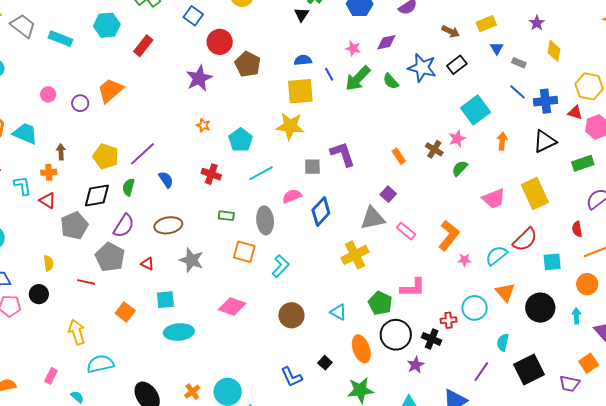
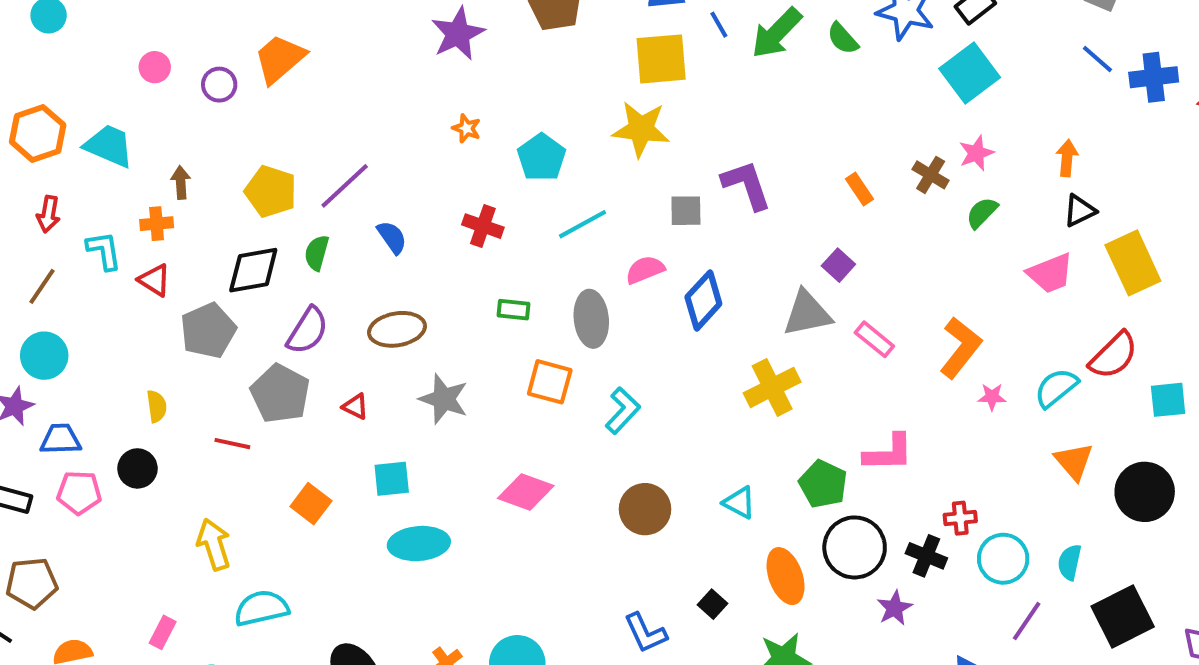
cyan square: (475, 110) -> (970, 73), moved
black triangle: (545, 141) -> (1080, 211), moved, size x0.7
cyan circle: (475, 308) -> (1003, 559), moved

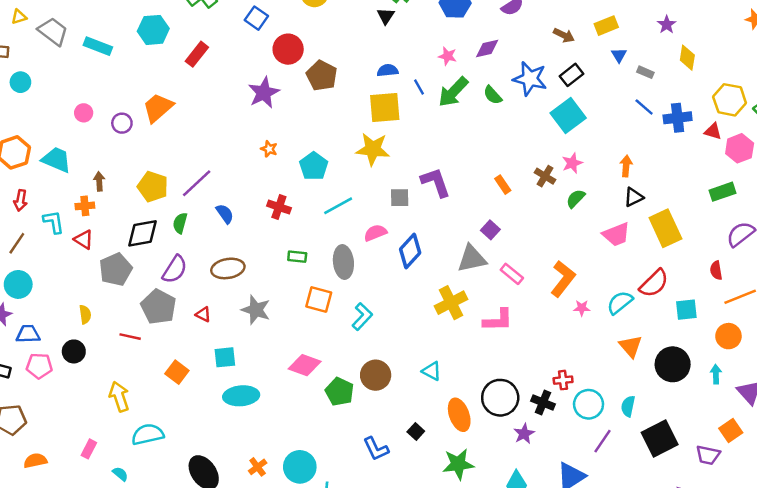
pink L-shape: (888, 453) -> (498, 320), moved
green pentagon: (823, 484) -> (339, 392), moved

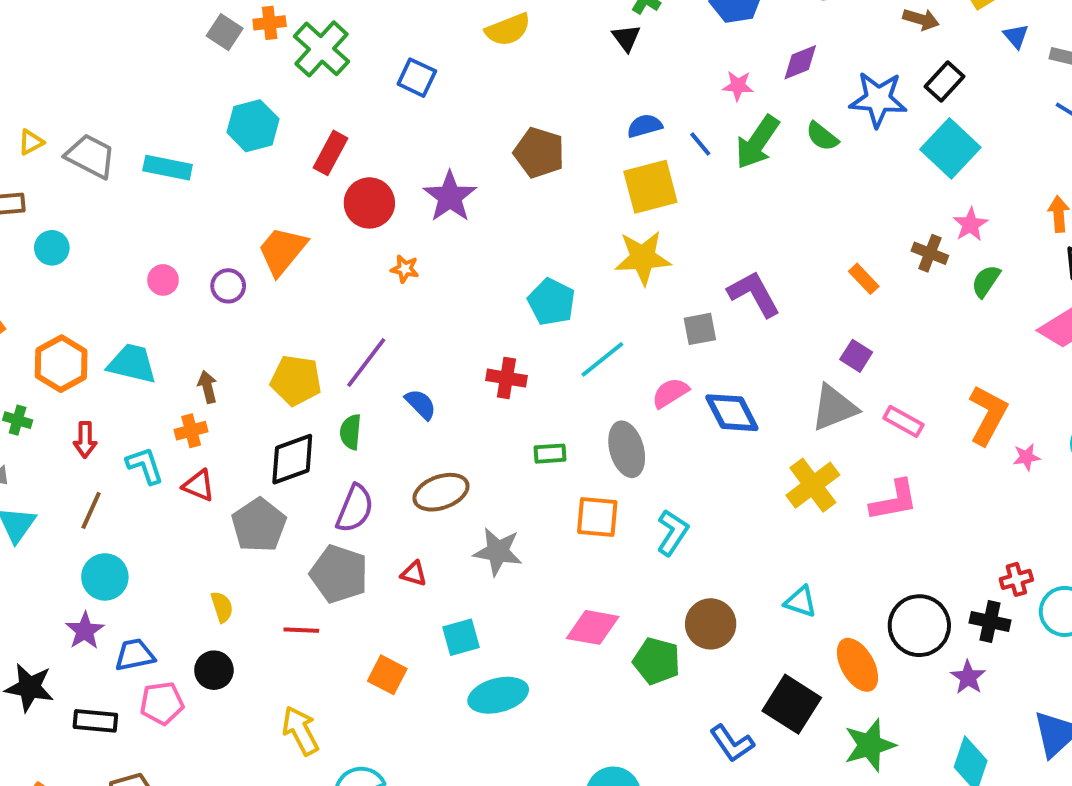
red circle: (288, 49) -> (369, 203), moved
orange star: (269, 149) -> (405, 269), moved
blue diamond: (410, 251) -> (732, 413), turned -60
black square: (416, 432) -> (792, 704), size x2.0

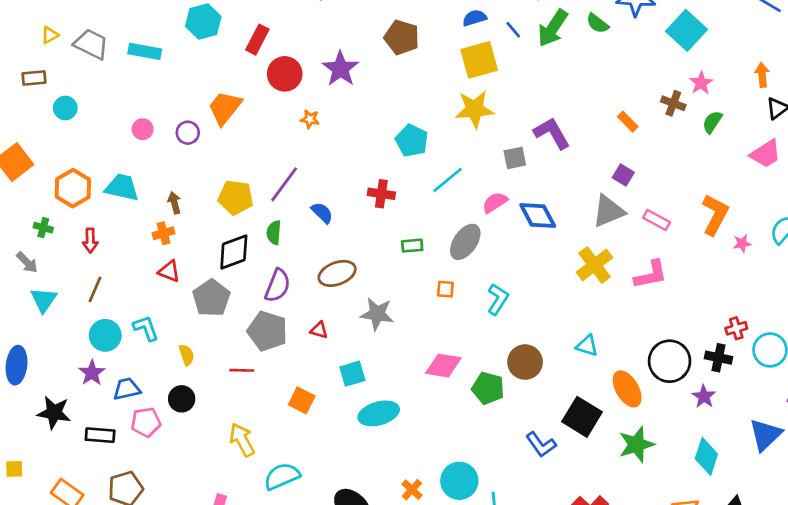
gray ellipse: (627, 449) -> (465, 242), turned 51
cyan L-shape: (145, 466) -> (146, 328), moved
orange square: (597, 517) -> (445, 289), size x0.6

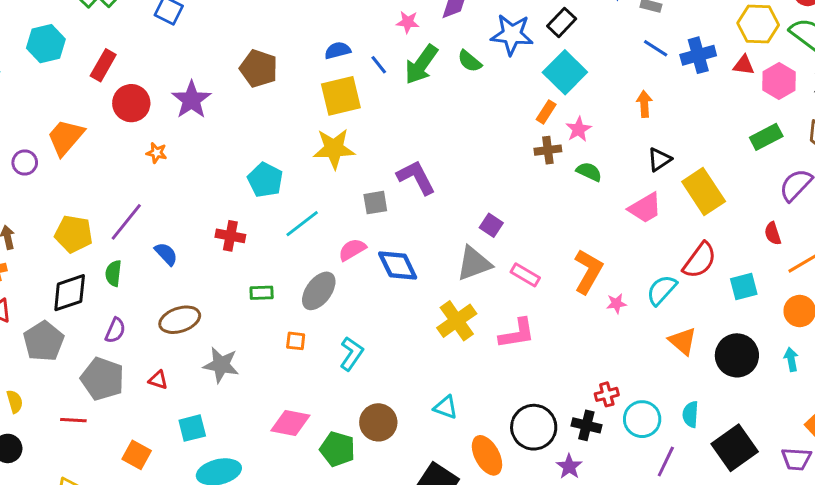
orange arrow: (762, 75) -> (644, 104), moved
brown cross: (673, 103) -> (548, 150), turned -30
orange rectangle: (628, 122) -> (546, 112), moved, turned 75
green semicircle: (712, 122) -> (589, 172), turned 80
purple semicircle: (278, 286) -> (115, 330), size x0.7

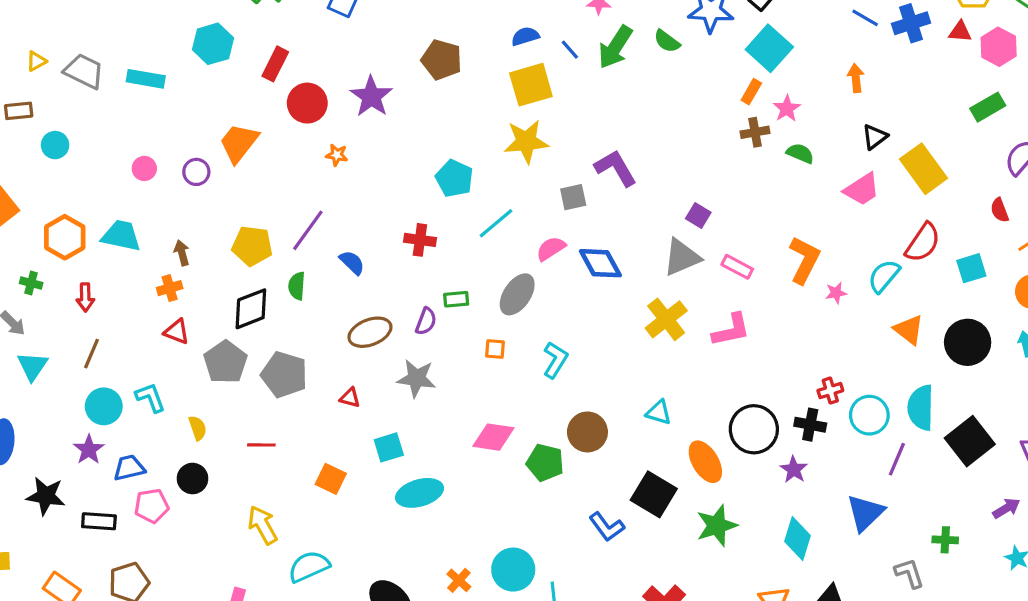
purple semicircle: (115, 330) -> (426, 321), moved
gray pentagon: (102, 379) -> (284, 375), moved
cyan semicircle: (690, 414) -> (921, 408), size x1.6

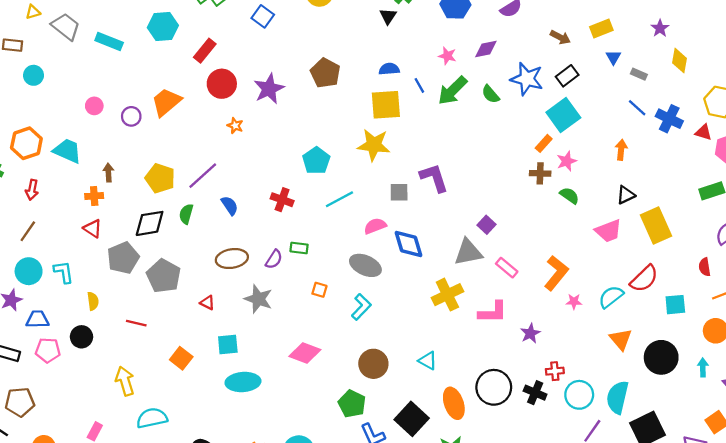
blue cross: (911, 23) -> (669, 119), turned 32
gray ellipse: (517, 294) -> (365, 265), moved, turned 68
green pentagon: (545, 463) -> (352, 404), moved
purple star: (794, 470) -> (530, 333), moved

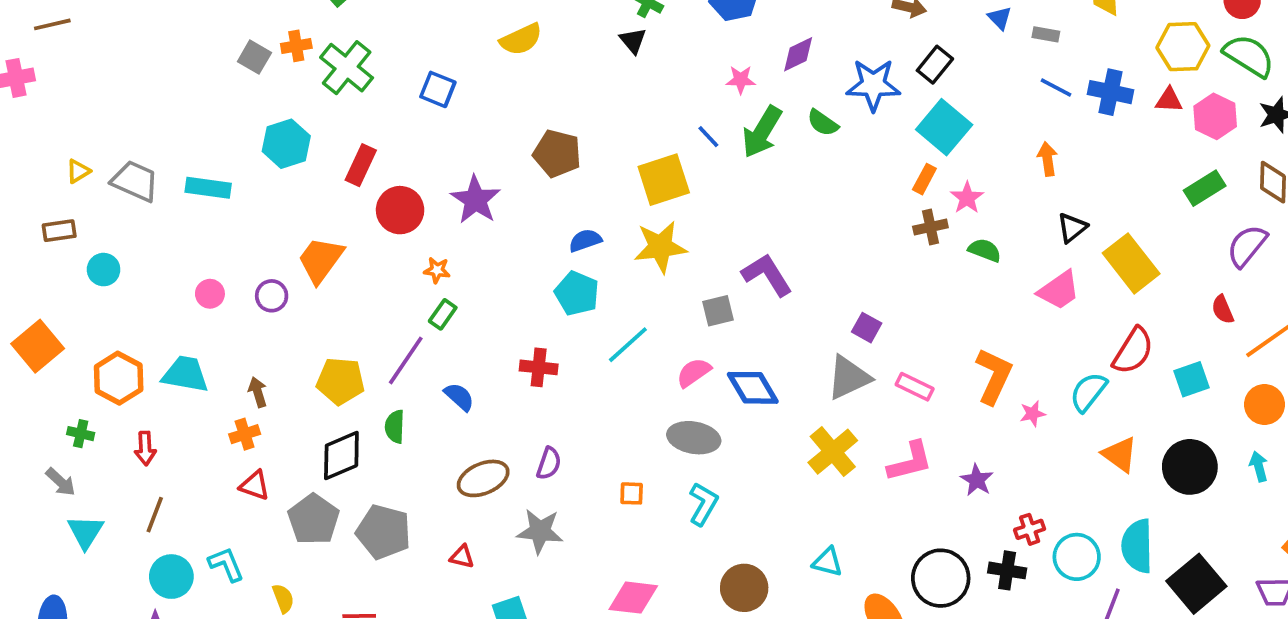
blue semicircle: (389, 69) -> (585, 240), moved
green rectangle: (299, 248) -> (443, 314), moved, turned -48

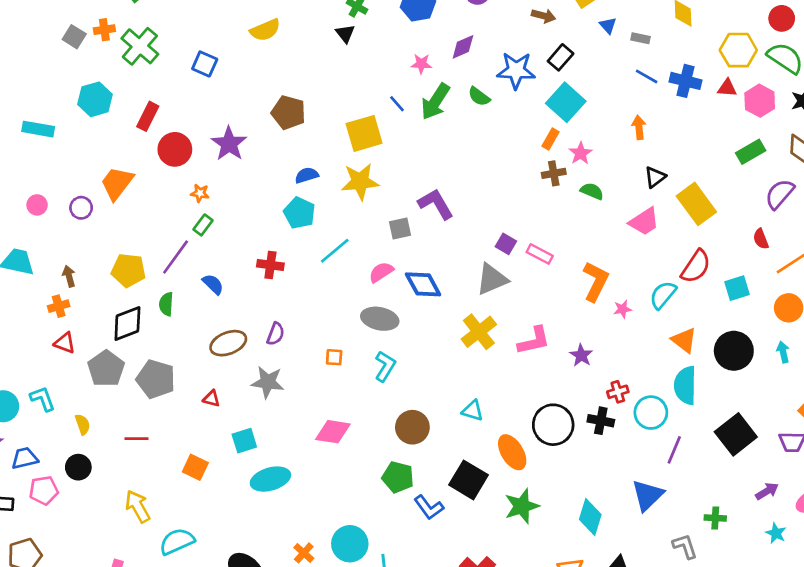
pink rectangle: (915, 387) -> (540, 254), moved
cyan semicircle: (1137, 546) -> (685, 385), moved

